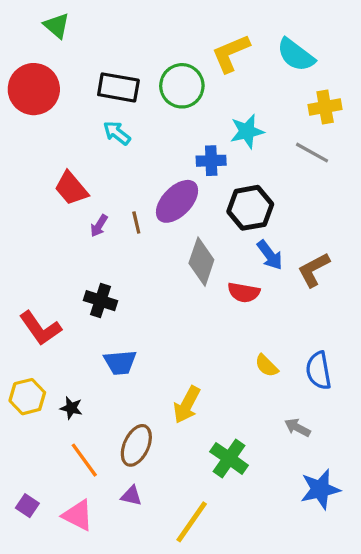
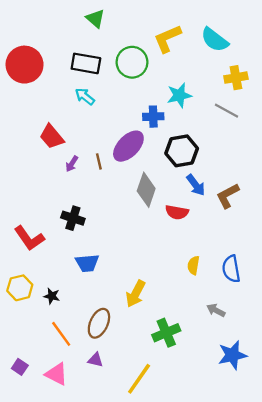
green triangle: (57, 26) -> (95, 19), moved
yellow semicircle: (266, 366) -> (193, 265), turned 54
green cross: (229, 458) -> (166, 333), turned 32

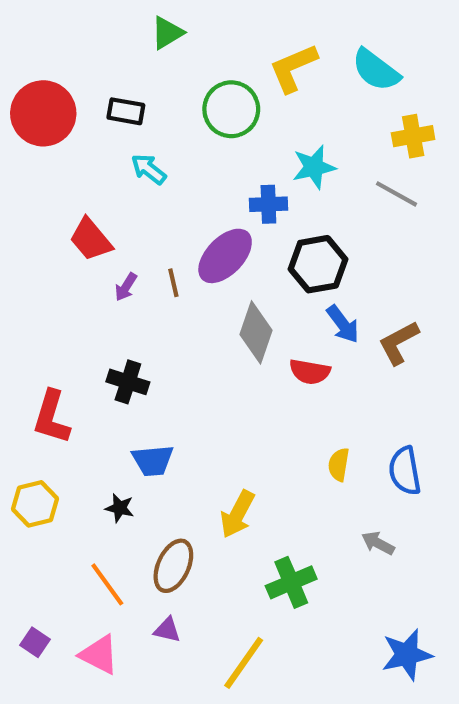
green triangle: (95, 19) -> (167, 33), turned 48
black rectangle: (86, 63) -> (126, 111), moved, size x0.7
red L-shape: (29, 238) -> (52, 417), turned 52
black star: (52, 296) -> (120, 508), moved
blue star: (232, 355) -> (407, 655), moved

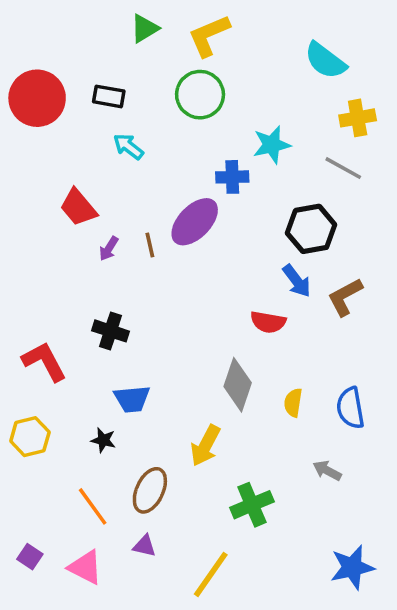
yellow L-shape: (293, 68) -> (209, 36), moved
black hexagon: (318, 264) -> (311, 229), moved
gray diamond: (256, 332) -> (238, 385), moved
red L-shape: (52, 417) -> (44, 361), turned 135

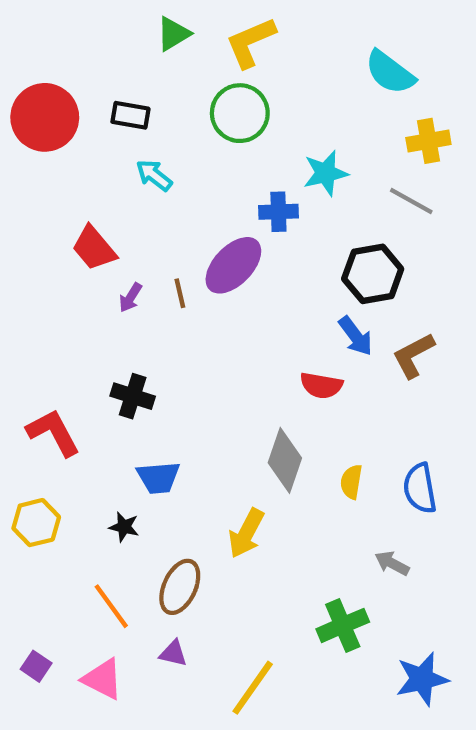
green cross: (252, 505) -> (343, 625), moved

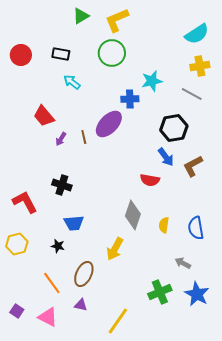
cyan semicircle: (390, 72) -> (197, 34), moved, turned -70
red circle: (45, 117) -> (21, 55), size x0.7
blue star: (422, 679) -> (197, 294), moved, turned -30

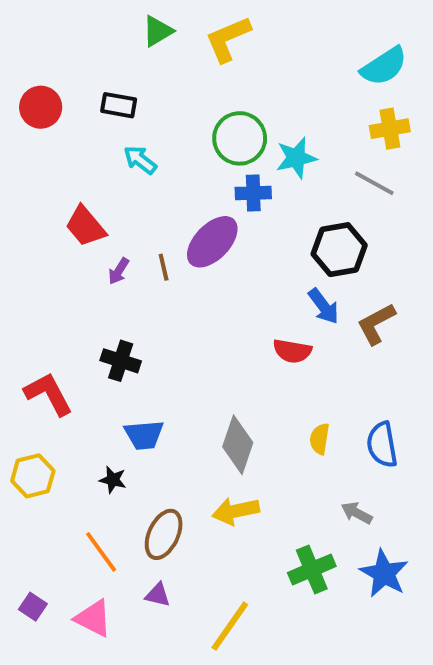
green circle: (112, 53) -> (240, 138), moved
gray diamond: (133, 215) -> (238, 445), moved
yellow arrow: (115, 249) -> (236, 511), moved, turned 50

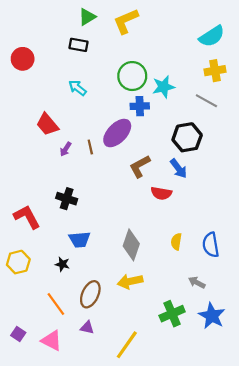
black rectangle: (119, 105) -> (78, 45), moved
brown L-shape: (376, 324) -> (140, 166), moved

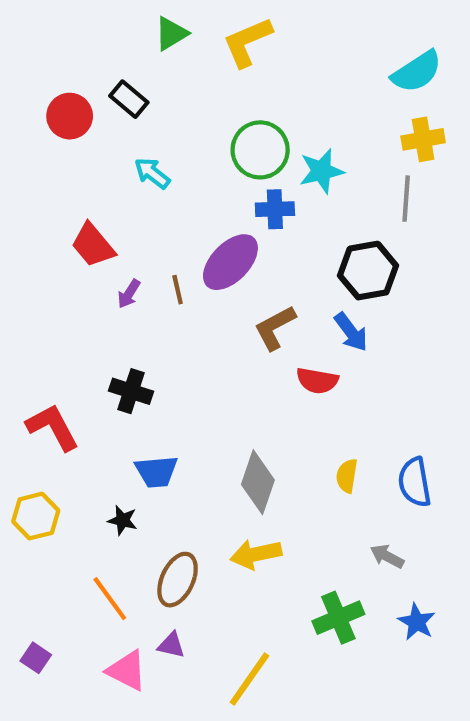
black rectangle: (78, 45) -> (129, 99), moved, turned 30
red circle: (23, 59) -> (70, 116), moved
gray line: (206, 101) -> (406, 199), turned 65
blue star: (212, 316) -> (417, 622), size x0.7
pink triangle: (52, 341) -> (127, 671), moved

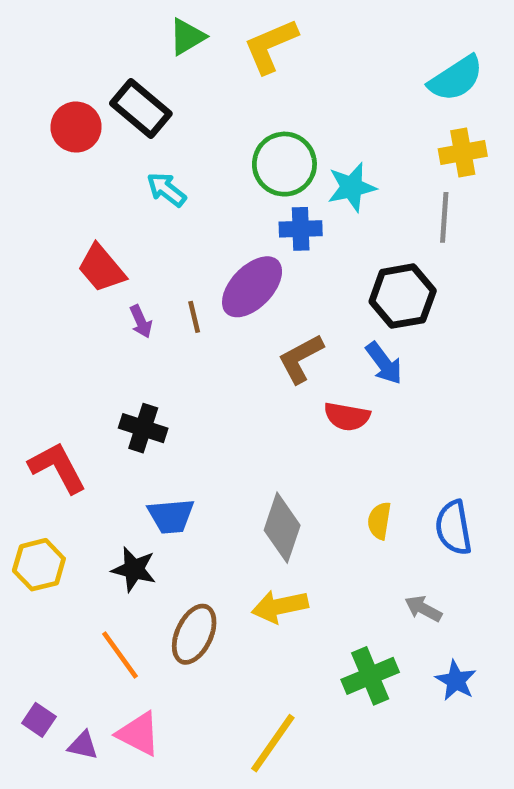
black rectangle: (129, 99) -> (141, 108), size x1.4
purple arrow: (129, 294) -> (141, 322), turned -56
black star: (123, 520) -> (134, 569), size x1.4
purple triangle: (171, 645) -> (83, 745), moved

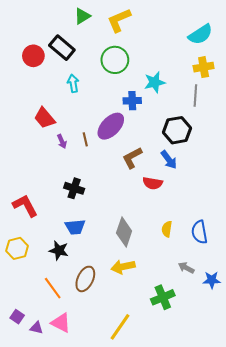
green circle: (284, 164) -> (115, 60), moved
cyan arrow: (166, 190) -> (73, 83), turned 42
black cross: (143, 428) -> (74, 188), moved
blue star: (456, 681) -> (212, 280), moved, turned -30

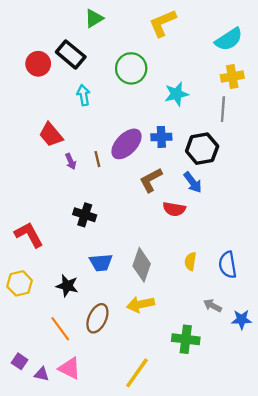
yellow L-shape: (119, 20) -> (163, 23), moved
blue cross: (132, 101) -> (161, 137), moved
blue trapezoid: (75, 227) -> (101, 263), moved
green cross: (163, 297) -> (186, 339), turned 30

